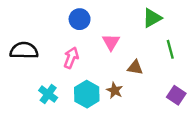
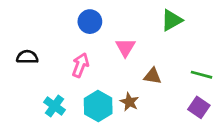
green line: (170, 49) -> (202, 75), moved, turned -60
black semicircle: (24, 51) -> (27, 57), size x0.7

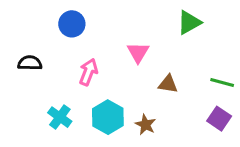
blue circle: (90, 22) -> (72, 24), moved
brown star: (129, 102) -> (145, 125), moved

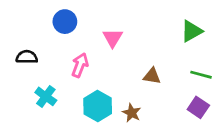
green triangle: (189, 22) -> (192, 31), moved
pink triangle: (138, 52) -> (113, 38), moved
cyan cross: (60, 117) -> (46, 96), moved

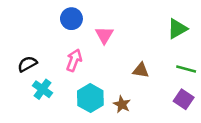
blue circle: (65, 22) -> (71, 19), moved
black semicircle: (27, 57) -> (27, 64), moved, turned -30

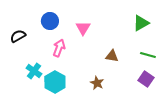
blue circle: (71, 19) -> (50, 21), moved
black semicircle: (27, 64) -> (18, 36), moved
cyan hexagon: (90, 98) -> (55, 82), moved

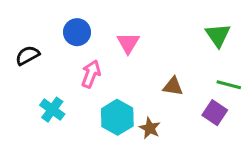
green triangle: (141, 23) -> (218, 35), turned -36
purple square: (146, 79) -> (215, 113), moved
cyan hexagon: (55, 82) -> (117, 117), moved

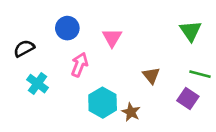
brown triangle: (173, 86) -> (151, 75), turned 42
cyan cross: (52, 110) -> (38, 84), moved

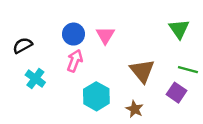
blue circle: (67, 28) -> (73, 34), moved
brown triangle: (151, 75) -> (142, 71), size x1.5
brown star: (131, 112) -> (135, 109), moved

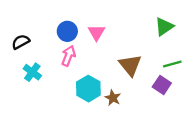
green triangle: (179, 29) -> (164, 27), turned 30
green line: (188, 70) -> (172, 64), turned -30
brown star: (135, 109) -> (113, 98), moved

